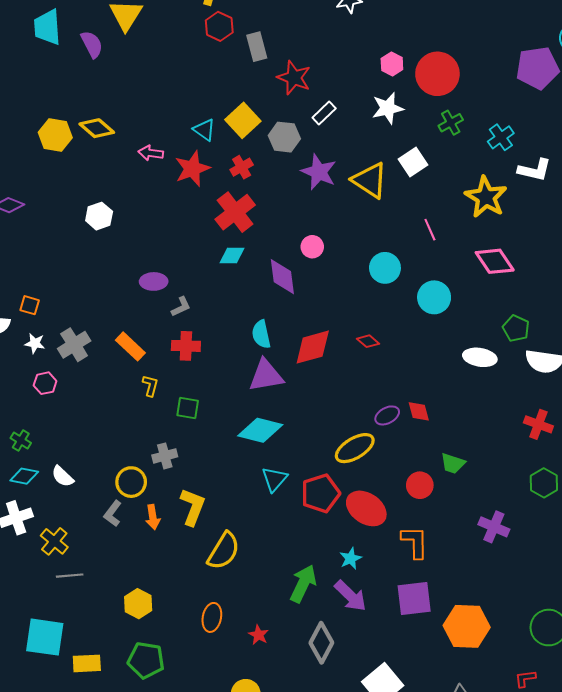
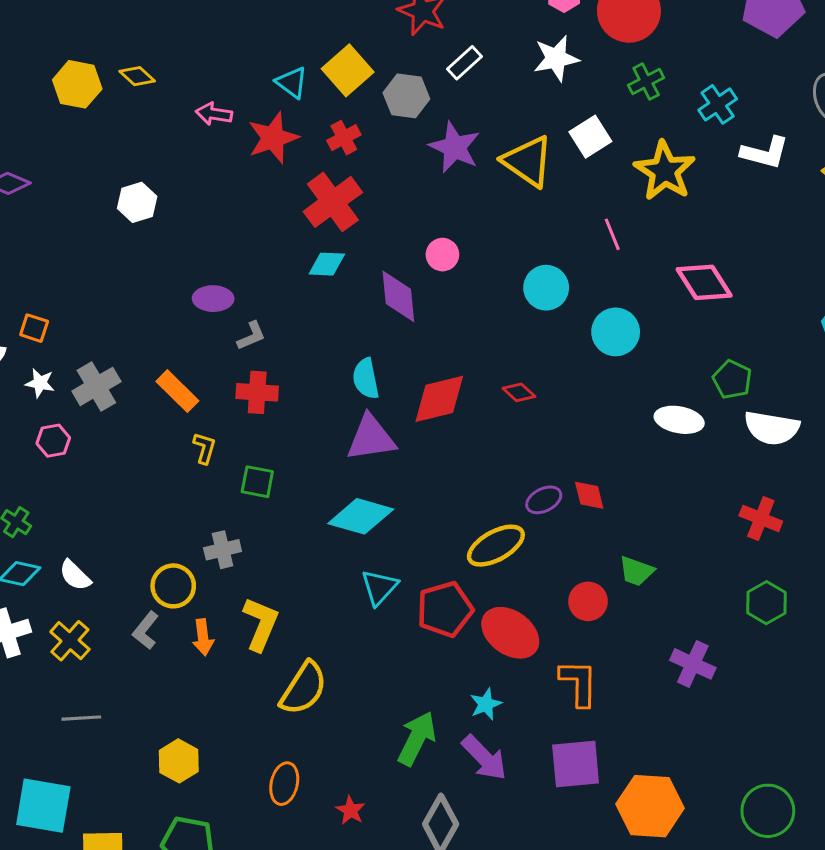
yellow diamond: (97, 128) -> (137, 76), size x0.7
yellow star: (486, 197) -> (665, 171), moved
yellow cross: (54, 541) -> (70, 641), moved

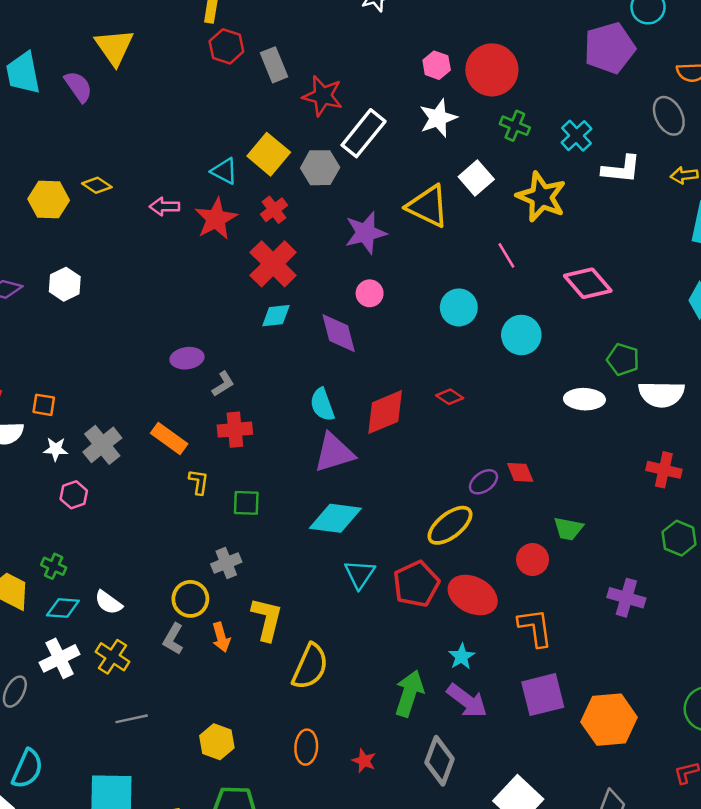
white rectangle: (464, 63) -> (364, 133), size x1.6
green cross: (646, 81) -> (515, 126), turned -32
purple star: (455, 147) -> (366, 233), moved, turned -30
white hexagon: (137, 202) -> (65, 284), moved

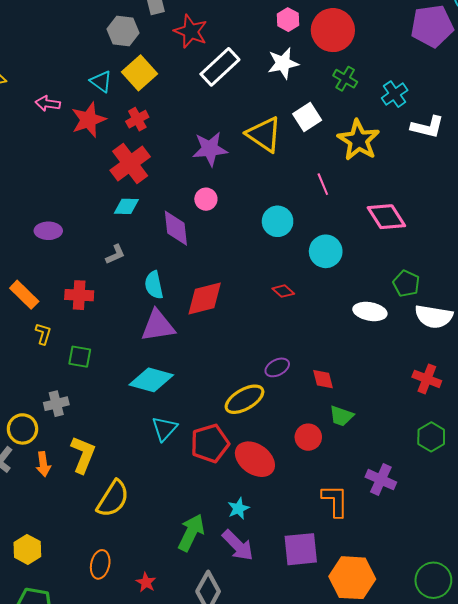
gray hexagon: (320, 168) -> (123, 31), moved
gray L-shape: (223, 384) -> (115, 254), moved
red diamond: (450, 397) -> (283, 291), moved
red diamond: (520, 472) -> (323, 379), moved
orange L-shape: (535, 628) -> (335, 501), moved

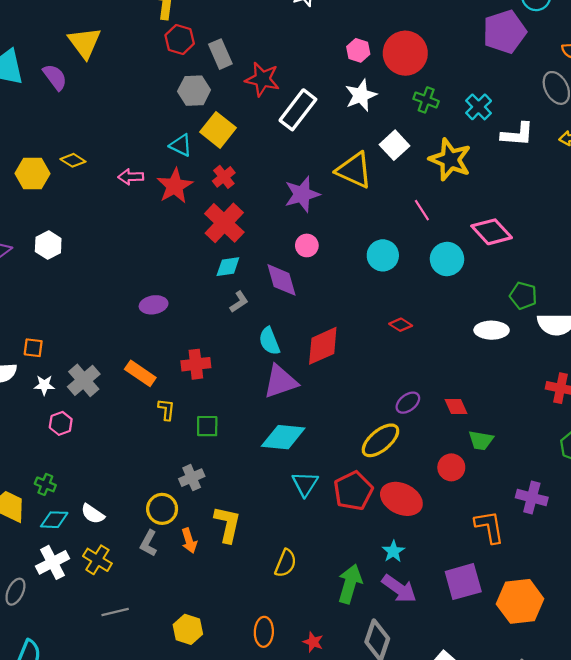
cyan circle: (326, 251) -> (447, 259), moved
gray L-shape: (115, 254) -> (239, 302), moved
yellow semicircle: (113, 499) -> (286, 563), moved, size x0.7

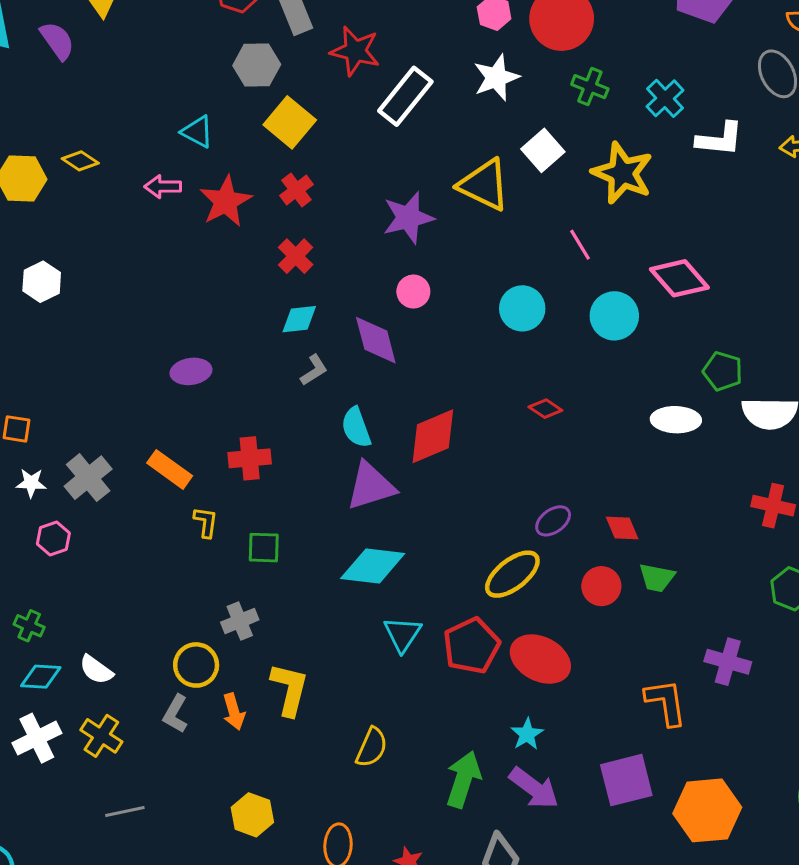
cyan triangle: (181, 145) -> (197, 132), moved
red cross: (224, 223) -> (296, 256), size x0.6
red circle: (451, 467) -> (601, 586), moved
yellow hexagon: (188, 629) -> (252, 815), moved

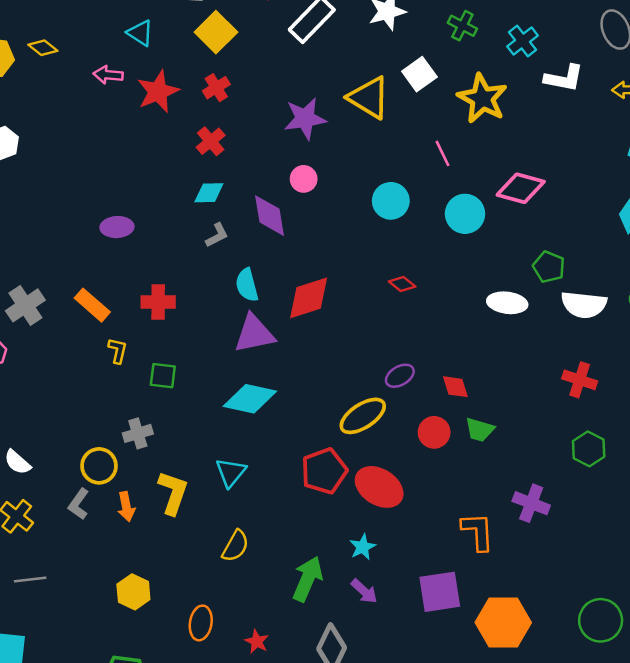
pink diamond: (679, 278) -> (521, 188), turned -39
cyan triangle: (402, 634) -> (231, 472), moved
purple arrow: (534, 788) -> (364, 591), size x0.7

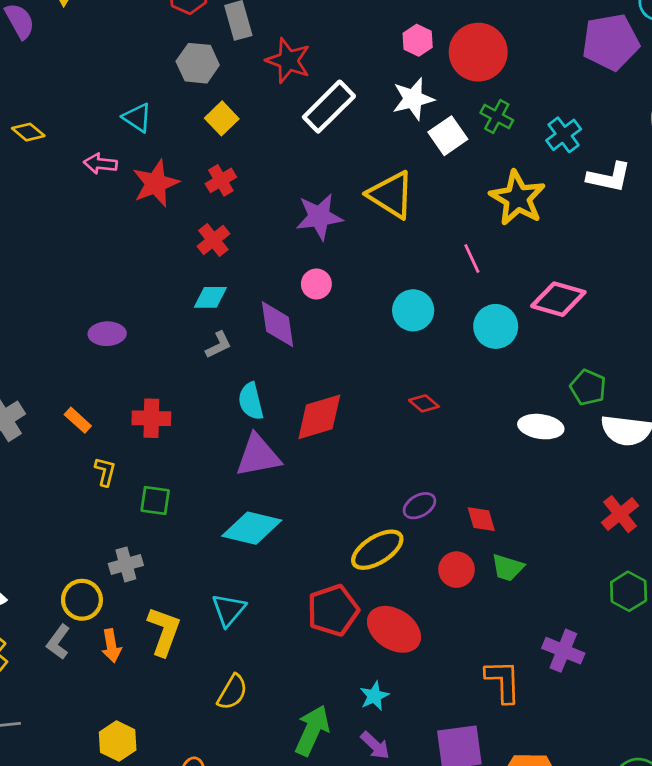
yellow square: (216, 32) -> (222, 118), size x0.7
white square: (419, 74) -> (448, 136), moved
orange rectangle: (92, 305) -> (78, 420), size x0.7
red cross: (580, 380) -> (620, 514), turned 32

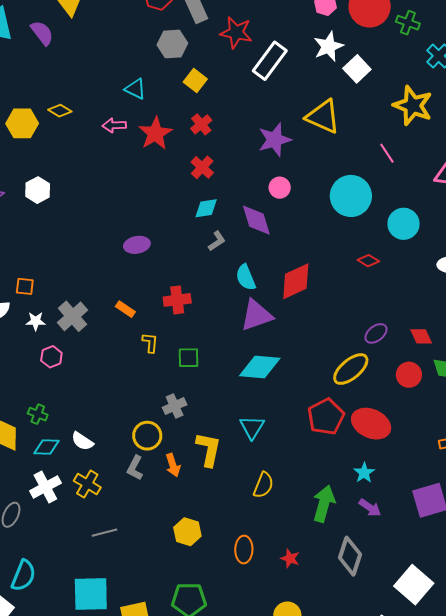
green cross: (497, 117) -> (408, 23), moved
cyan circle: (413, 310) -> (351, 196), size x1.4
cyan circle: (496, 326) -> (404, 224), moved

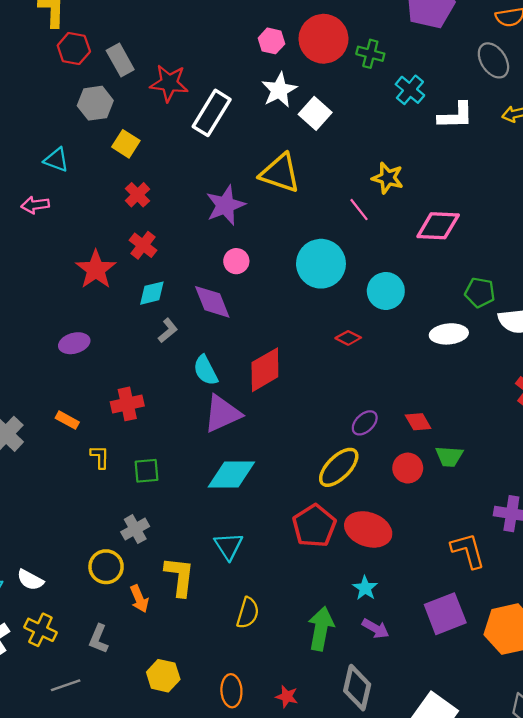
yellow star: (413, 106) -> (388, 178), moved, size x0.7
red star: (155, 133) -> (96, 270), moved
gray L-shape: (135, 468) -> (99, 639), moved

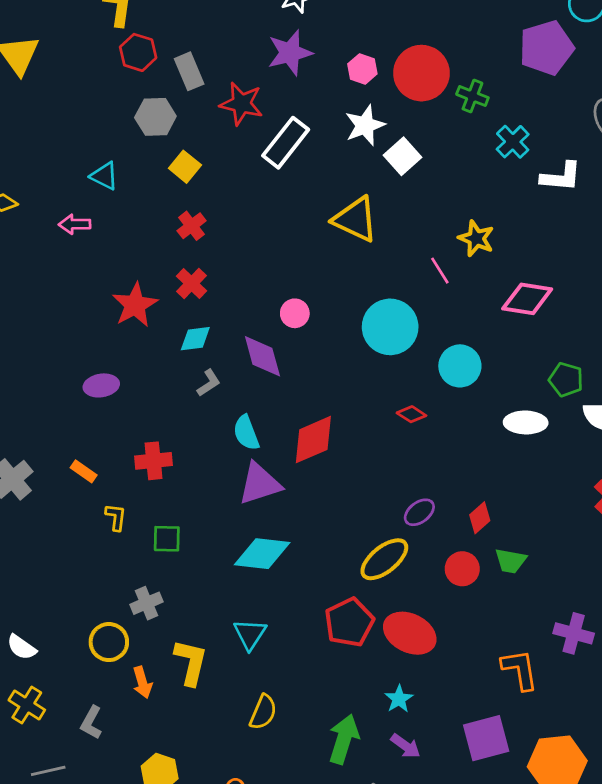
purple star: (225, 205) -> (290, 53), moved
red diamond: (418, 422) -> (480, 518), turned 72

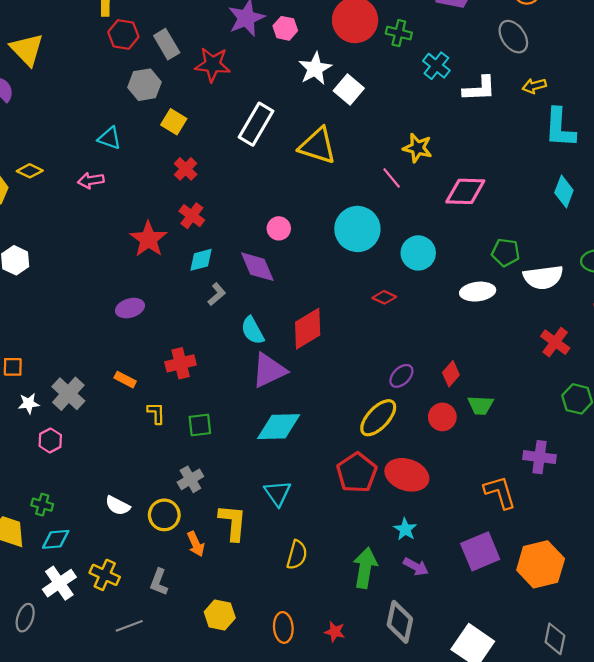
pink hexagon: (362, 69) -> (285, 28), moved
white rectangle: (286, 143) -> (256, 124), moved
white semicircle: (22, 647) -> (118, 506), moved

